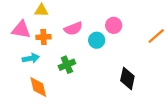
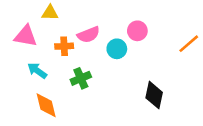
orange cross: (44, 37) -> (64, 46), moved
cyan arrow: (31, 58) -> (37, 71), turned -133

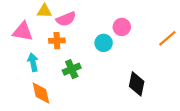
pink semicircle: (89, 35) -> (66, 19), moved
cyan arrow: (37, 71) -> (33, 62), turned 42

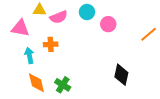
orange cross: (57, 41) -> (51, 44), moved
cyan circle: (104, 43) -> (87, 12), moved
green cross: (72, 69) -> (63, 85), moved, turned -35

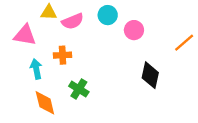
black diamond: (121, 75) -> (150, 75), moved
green cross: (63, 85) -> (79, 89), moved

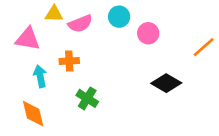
black diamond: (150, 75) -> (166, 83), turned -72
orange diamond: (45, 103) -> (33, 114), moved

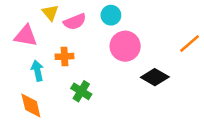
yellow triangle: (54, 14) -> (50, 13), turned 48
pink circle: (148, 33) -> (125, 46), moved, size x1.5

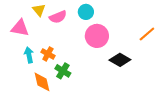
orange cross: (64, 56) -> (48, 54), moved, turned 32
orange diamond: (31, 105) -> (42, 82), moved

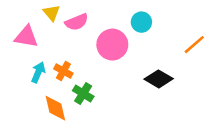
cyan circle: (86, 12) -> (141, 22), moved
pink circle: (97, 36) -> (112, 45), moved
cyan arrow: (29, 55) -> (38, 72), turned 35

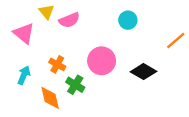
pink triangle: (26, 37) -> (24, 33), turned 30
pink circle: (112, 45) -> (102, 61), moved
cyan arrow: (38, 72) -> (24, 75), moved

